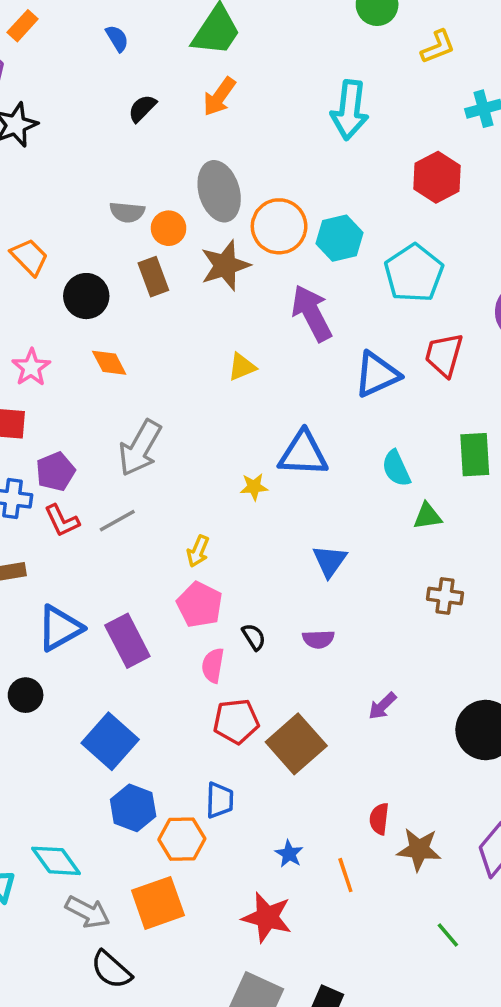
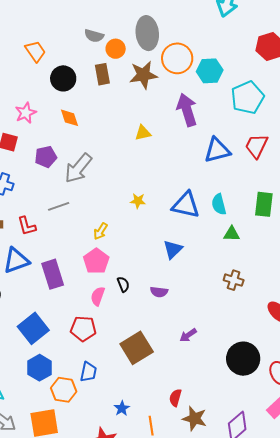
blue triangle: (303, 454) -> (186, 205), moved
purple pentagon: (55, 471) -> (46, 157), moved
red L-shape: (62, 521) -> (27, 226), moved
red pentagon: (236, 721) -> (83, 329), moved

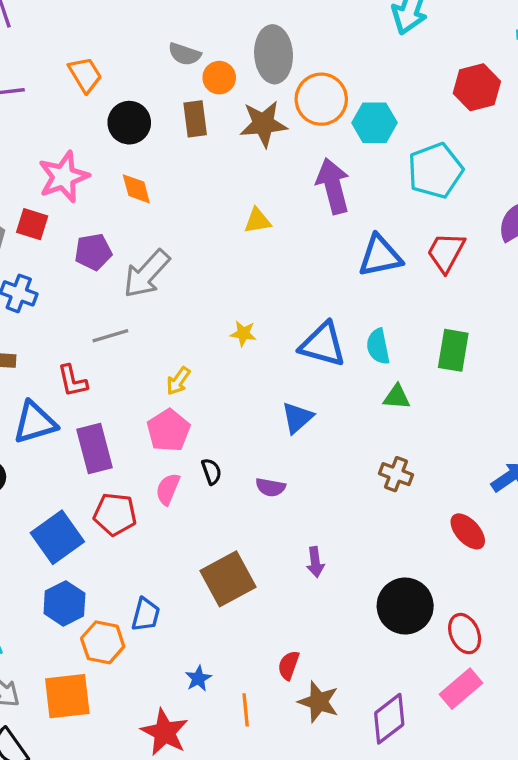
pink star: (26, 113) -> (64, 177), size x1.4
red L-shape: (27, 226) -> (72, 381), moved
red pentagon: (83, 329) -> (115, 514), moved
purple arrow: (188, 335) -> (315, 562), turned -66

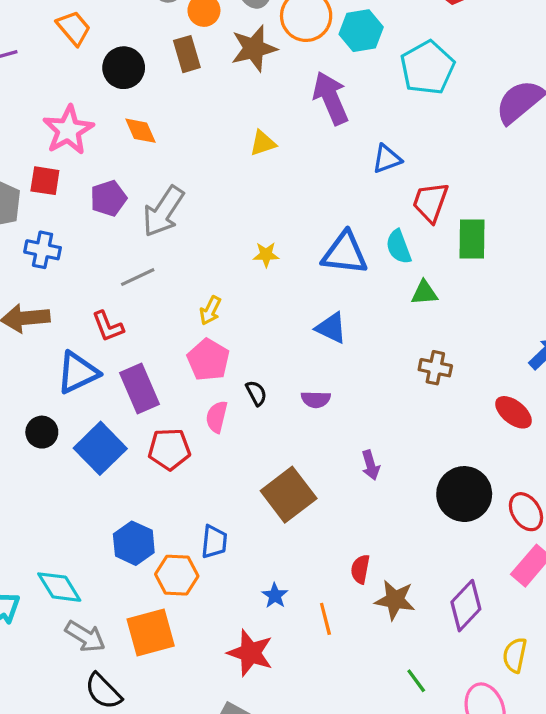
red trapezoid: (446, 252) -> (430, 202), moved
blue triangle: (380, 256) -> (387, 159), size x0.7
blue triangle: (297, 418) -> (331, 328), turned -44
blue square: (57, 537) -> (100, 448), moved

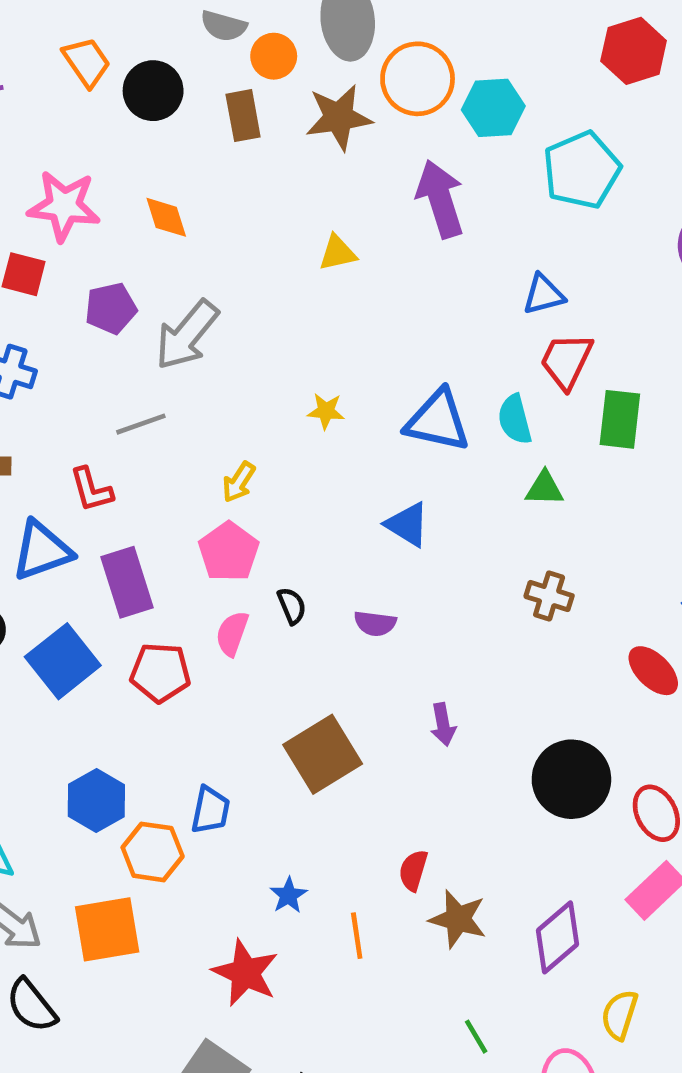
black circle: (124, 68) -> (153, 91), moved
pink star: (68, 130) -> (64, 206), turned 30
blue triangle: (387, 159) -> (544, 295), moved

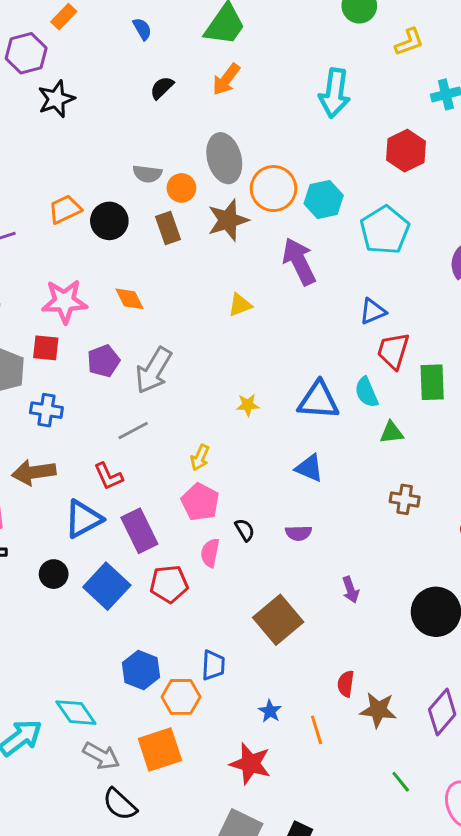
orange trapezoid: (87, 62) -> (65, 209), turned -72

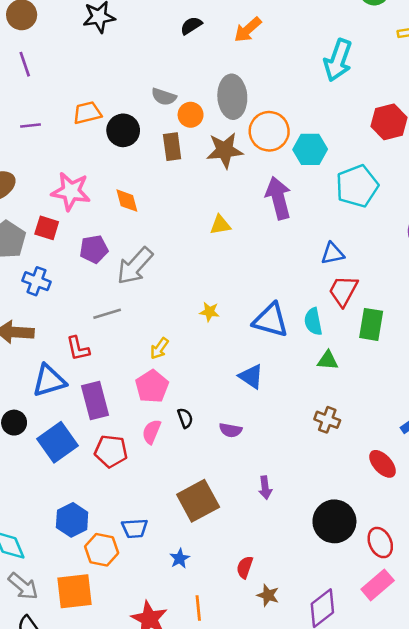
blue trapezoid: (213, 665) -> (135, 528), turned 72
brown star: (378, 710) -> (268, 595), size x0.7
blue star: (270, 711) -> (180, 558), moved
orange line: (317, 730) -> (198, 608), moved

